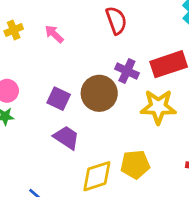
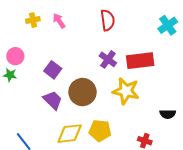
yellow cross: (14, 30) -> (33, 20), moved
brown circle: (99, 93) -> (82, 92), moved

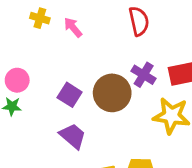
yellow cross: (33, 20) -> (40, 18), moved, turned 32
brown circle: (82, 92) -> (112, 93), moved

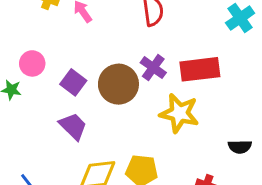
pink circle: (17, 80) -> (32, 63), moved

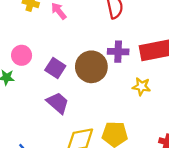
purple cross: (153, 68) -> (118, 52), turned -30
yellow star: (179, 113) -> (141, 86), size x0.6

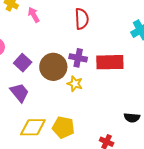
yellow star: (141, 86) -> (75, 84), moved

